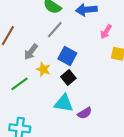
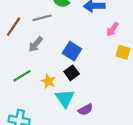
gray line: (55, 30) -> (42, 18), moved, turned 30
yellow star: (43, 69) -> (48, 81), moved
cyan triangle: (64, 103) -> (65, 98), turned 42

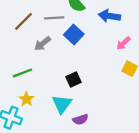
blue square: (72, 51) -> (74, 35), moved
yellow star: (48, 81) -> (26, 99), moved

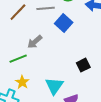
gray arrow: (42, 44) -> (35, 42), moved
black square: (73, 79) -> (83, 65), moved

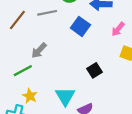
blue square: (64, 23) -> (80, 26), moved

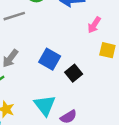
blue square: (80, 26) -> (50, 59), moved

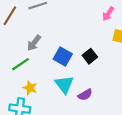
blue square: (50, 59) -> (63, 56), moved

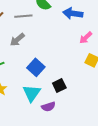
gray arrow: (34, 43) -> (17, 40), moved
black square: (90, 56) -> (59, 86), moved

